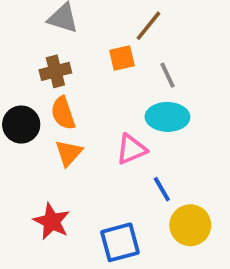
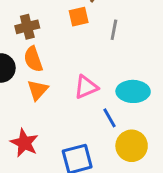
gray line: (167, 75) -> (114, 30), turned 36
cyan ellipse: (167, 117) -> (133, 91), moved

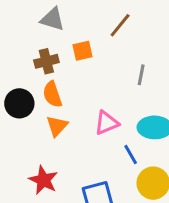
orange square: (79, 17) -> (82, 51), moved
gray line: (114, 30) -> (141, 75), moved

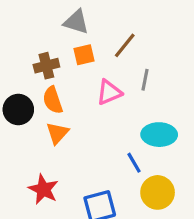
gray triangle: (52, 19) -> (76, 22), moved
brown line: (120, 25) -> (125, 45), moved
pink triangle: (107, 123) -> (109, 92), moved

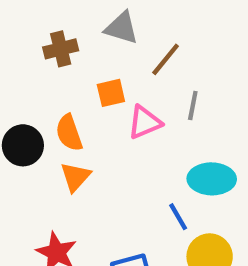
gray triangle: (76, 22) -> (121, 28), moved
orange square: (84, 55) -> (111, 93), moved
brown cross: (46, 66) -> (61, 49), moved

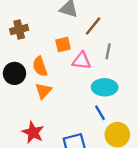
brown cross: (61, 49) -> (19, 30), moved
pink triangle: (145, 122) -> (82, 61), turned 30
cyan ellipse: (212, 179) -> (105, 87), moved

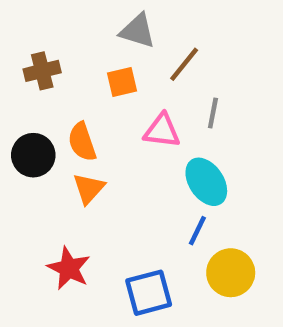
orange square: (63, 45) -> (122, 82), moved
cyan ellipse: (105, 87) -> (206, 182), turned 55
blue line: (100, 113) -> (197, 231), turned 56

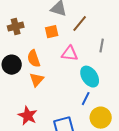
gray line: (213, 113) -> (102, 46), moved

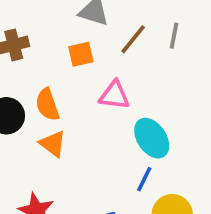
gray line: (102, 46) -> (174, 36), moved
orange triangle: (37, 80) -> (53, 144), turned -35

